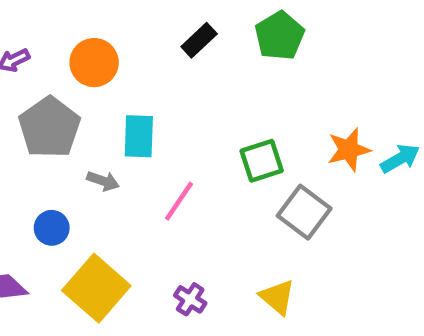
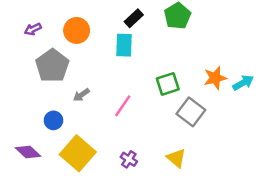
cyan rectangle: (139, 136) -> (124, 45), moved
gray arrow: (103, 181) -> (81, 95), turned 126

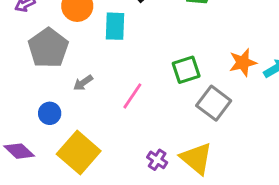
cyan rectangle: (124, 45) -> (115, 26), moved
yellow triangle: (176, 158) -> (196, 158), size x1.4
purple cross: (129, 159) -> (157, 160), moved

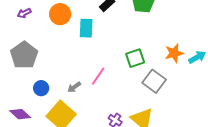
gray pentagon: (48, 48) -> (24, 55), moved
gray arrow: (83, 83) -> (74, 87), moved

